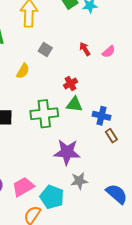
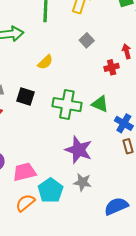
yellow semicircle: (23, 71) -> (45, 62), moved
red cross: (70, 84) -> (112, 67), moved
blue semicircle: (117, 194) -> (116, 206), turned -80

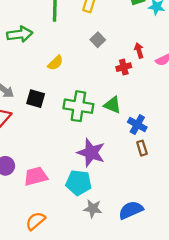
gray star: (82, 182) -> (93, 209), moved
cyan pentagon: (50, 190) -> (79, 183), moved, turned -30
orange semicircle: (25, 203) -> (35, 221), moved

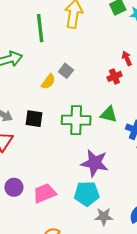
gray square: (98, 40) -> (66, 71), moved

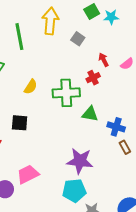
gray square: (66, 71) -> (78, 39), moved
green cross: (76, 120) -> (66, 93), moved
pink trapezoid: (45, 193) -> (28, 174), moved

